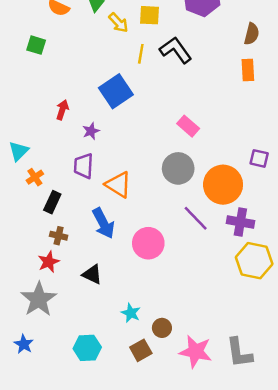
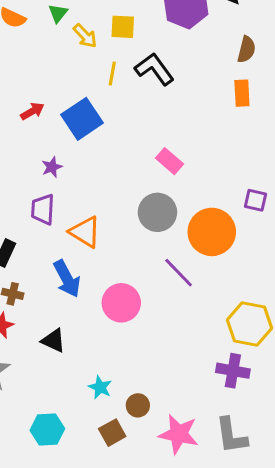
red arrow: (62, 110) -> (32, 111), moved, turned 42
purple cross: (240, 222) -> (233, 371), moved

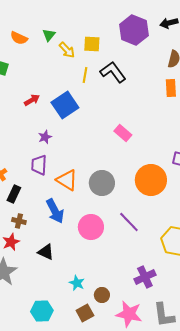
gray circle: (157, 212) -> (102, 183), moved
purple line: (179, 273) -> (129, 222), moved
purple cross: (233, 371) -> (145, 277), moved, turned -35

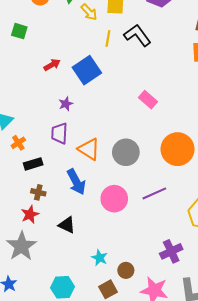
black rectangle: (14, 194) -> (33, 164), turned 48
purple line: (129, 222) -> (154, 193), turned -70

